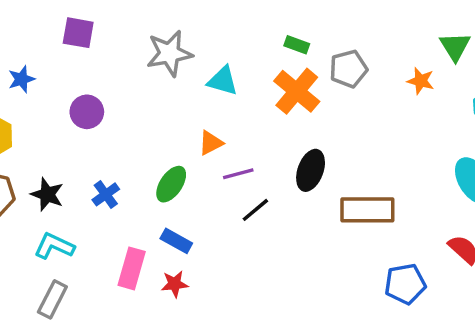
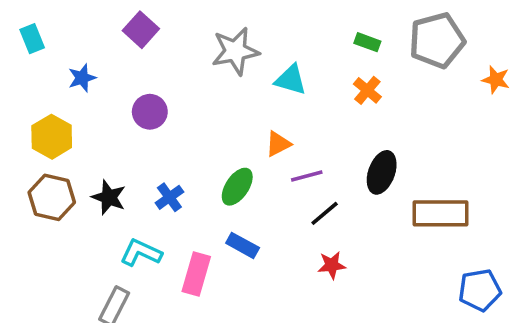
purple square: (78, 33) -> (141, 30), turned 32
gray pentagon: (348, 69) -> (437, 40), moved, size x1.4
orange cross: (297, 91) -> (367, 90), size x0.6
cyan L-shape: (54, 246) -> (141, 253), moved
red star: (175, 284) -> (332, 265), moved

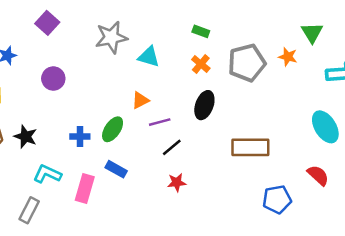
gray pentagon: (437, 40) -> (247, 63), moved
black ellipse: (382, 172) -> (204, 105), moved
blue cross: (169, 197) -> (80, 137), moved, turned 36

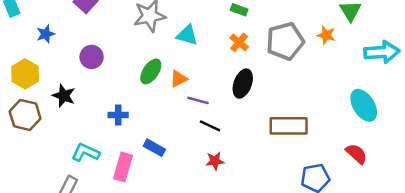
purple line: (160, 122) -> (198, 100), turned 30
green ellipse: (113, 129) -> (151, 71), moved
black star: (25, 137) -> (64, 96), moved
black line: (172, 147) -> (210, 126), turned 65

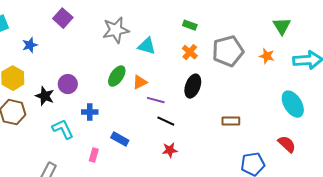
orange star: (326, 35) -> (267, 56), moved
purple circle: (92, 57) -> (68, 84), moved
brown rectangle: (289, 126) -> (231, 121), size x0.6
cyan L-shape: (86, 152) -> (63, 129), moved, turned 40
pink rectangle: (123, 167) -> (94, 155), size x0.6

